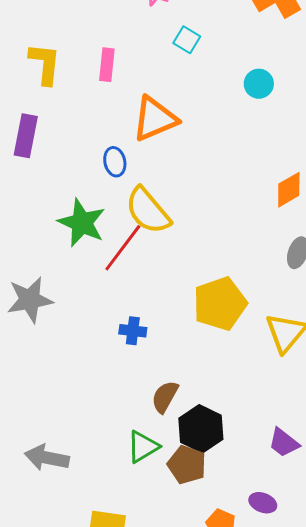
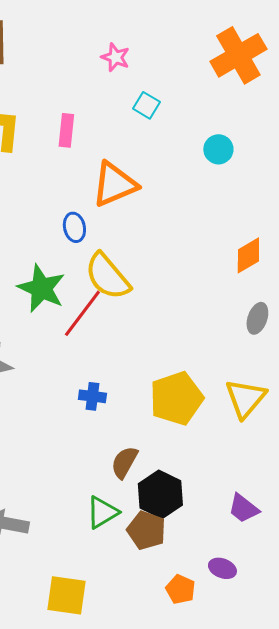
yellow pentagon: (220, 304) -> (176, 398), moved

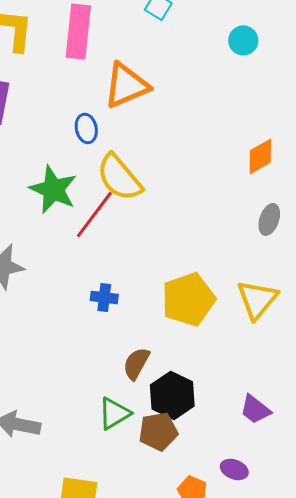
pink rectangle: (66, 130) -> (78, 31), size x1.6
cyan circle: (218, 149) -> (243, 40), moved
brown pentagon: (146, 530) -> (158, 431), turned -30

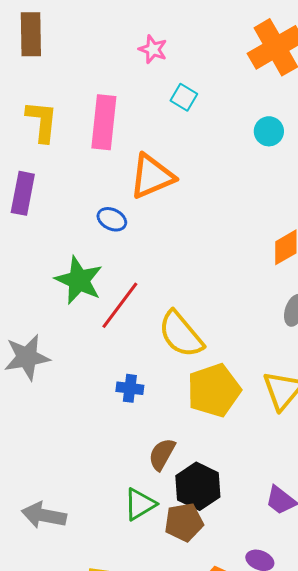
blue ellipse: (86, 128) -> (112, 219), turned -52
yellow semicircle: (119, 177) -> (181, 334), moved

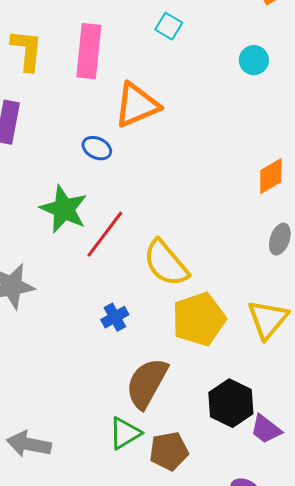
blue cross: (130, 388) -> (115, 317), turned -36
brown semicircle: (162, 454) -> (147, 383), size x1.6
black hexagon: (198, 486) -> (231, 403), moved

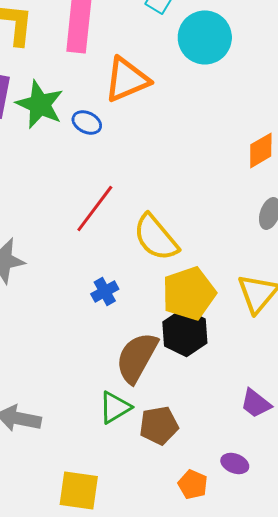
cyan circle: (254, 60) -> (205, 37), moved, size x1.8
green star: (64, 209) -> (40, 104), moved
black hexagon: (231, 403) -> (185, 332), moved

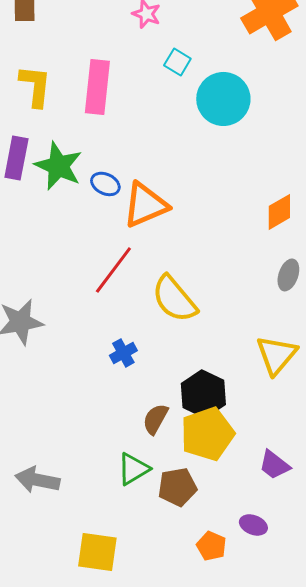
orange triangle: (127, 79) -> (145, 205), moved
yellow pentagon: (189, 293) -> (207, 434), moved
brown semicircle: (137, 357) -> (155, 419), size x0.6

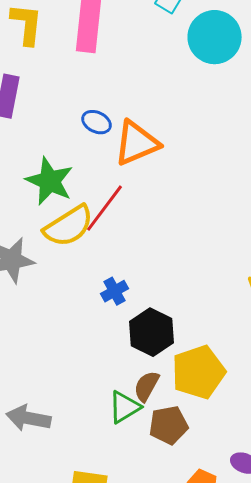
green star: (58, 166) -> (50, 181), moved
yellow semicircle: (174, 299) -> (68, 226), moved, turned -82
black hexagon: (203, 394) -> (152, 332), moved
brown semicircle: (155, 419) -> (146, 386), moved

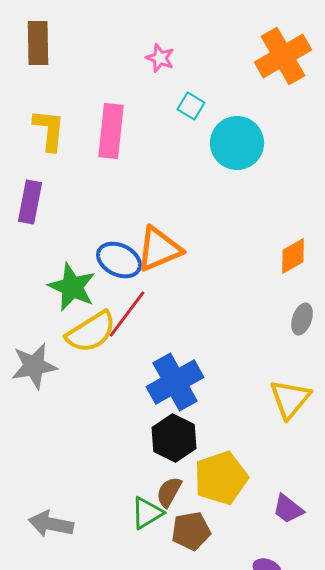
blue ellipse: (96, 122) -> (119, 260), moved, size x1.5
blue cross: (114, 291) -> (175, 382), moved, size x2.0

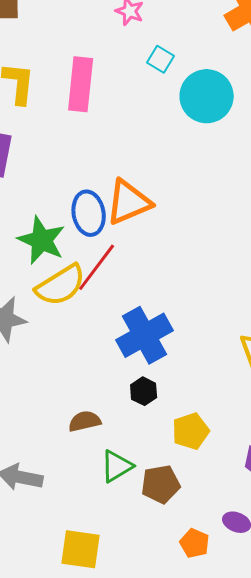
blue ellipse: (119, 260) -> (89, 213), turned 54
black hexagon: (174, 438) -> (144, 391), size x0.6
yellow pentagon: (221, 478) -> (191, 431), size x0.7
brown semicircle: (169, 492) -> (85, 421), moved, turned 48

